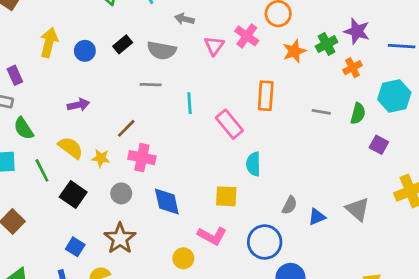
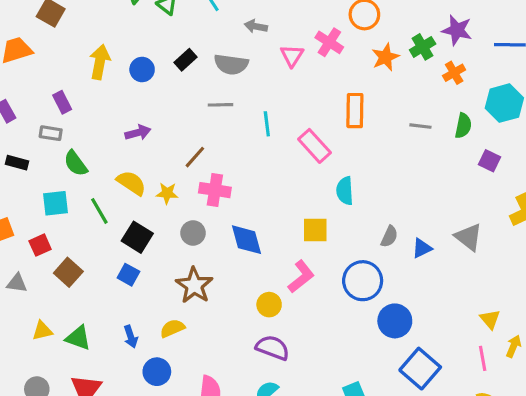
pink L-shape: (212, 236) -> (301, 277), turned -64
blue square: (75, 247) -> (128, 275), moved

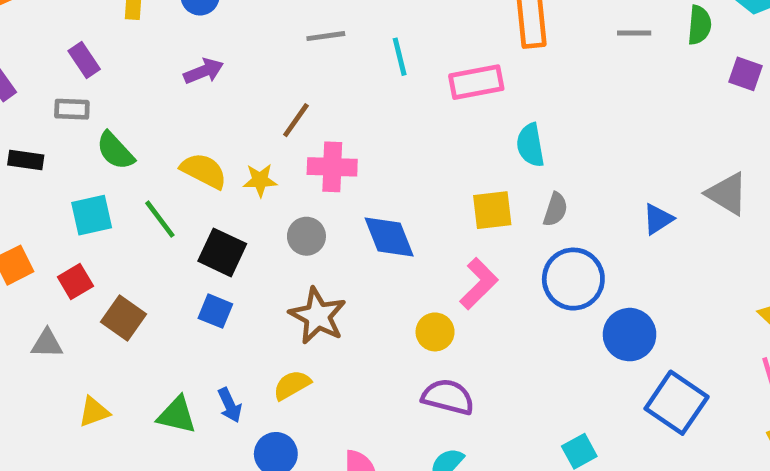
purple arrow: (138, 133) -> (204, 71), moved
pink rectangle: (315, 146) -> (476, 82), turned -52
gray semicircle: (389, 237) -> (555, 209), moved
green triangle: (78, 338) -> (177, 415), moved

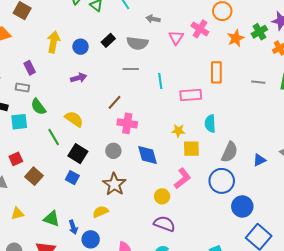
yellow star: (260, 180) -> (178, 131), moved
gray semicircle: (555, 209) -> (230, 152), moved, size x1.5
cyan square: (92, 215) -> (19, 122), moved
blue arrow: (230, 405) -> (73, 227), moved

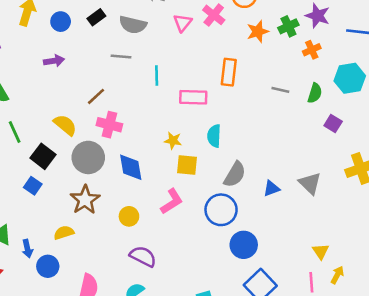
yellow semicircle: (74, 119) -> (65, 125), moved
gray circle: (113, 151) -> (88, 157), size x1.6
yellow circle: (162, 196) -> (129, 216), moved

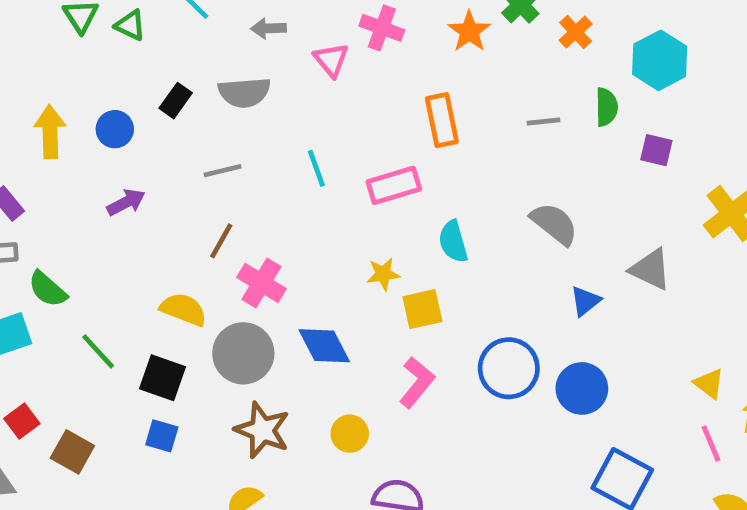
gray line: (121, 56) -> (223, 171), moved
pink cross: (109, 125) -> (261, 283), turned 35
gray semicircle: (235, 174) -> (554, 224), moved, turned -64
blue circle: (244, 245) -> (582, 388), moved

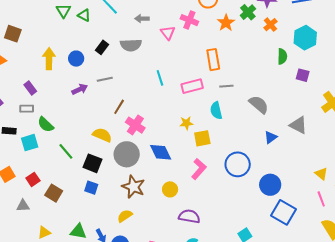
gray line: (543, 122) -> (226, 86), moved
gray line: (223, 171) -> (105, 79), moved
blue circle: (582, 388) -> (270, 185), moved

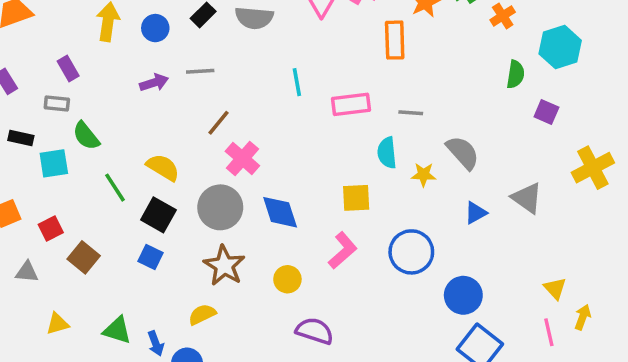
orange rectangle: (213, 60) -> (395, 40), moved
yellow star: (186, 123) -> (424, 175), moved
yellow semicircle: (102, 135) -> (163, 167), moved

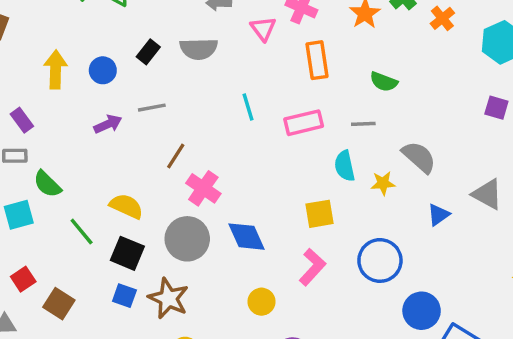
orange rectangle: (395, 40) -> (317, 60), moved
green semicircle: (516, 74) -> (384, 82), moved, turned 108
brown star: (224, 266) -> (168, 298), moved
blue circle: (463, 295) -> (422, 311), moved

